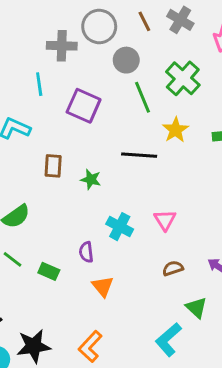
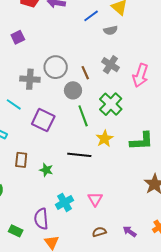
brown line: (144, 21) -> (85, 73), moved
cyan line: (39, 84) -> (14, 104), turned -49
cyan cross: (120, 227) -> (64, 202), turned 30
purple semicircle: (86, 252) -> (41, 219), size x1.5

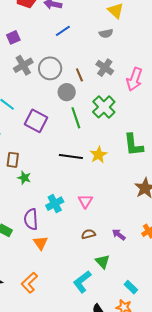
blue line: (91, 16) -> (63, 31), moved
gray cross: (30, 79) -> (23, 65), moved, turned -36
yellow star: (105, 139) -> (99, 155), moved
green L-shape: (142, 141) -> (133, 145), turned 85
green star: (46, 170) -> (24, 178), moved

